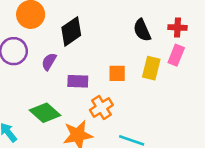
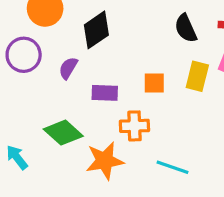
orange cross: (101, 108) -> (134, 126), turned 30

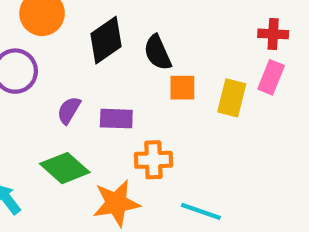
black semicircle: (186, 28) -> (158, 53), moved
purple semicircle: (68, 68) -> (69, 110), moved
orange square: (154, 83) -> (182, 88), moved

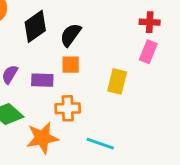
black semicircle: (158, 53) -> (71, 35), turned 60
orange square: (182, 88) -> (71, 65), moved
yellow rectangle: (232, 98) -> (117, 81), moved

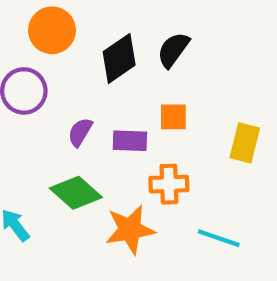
black semicircle: (71, 35) -> (173, 50), moved

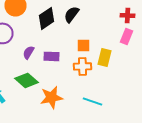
orange square: (173, 117) -> (84, 45), moved
orange cross: (169, 184) -> (82, 66), moved

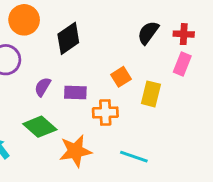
black semicircle: (72, 14) -> (148, 33), moved
orange square: (84, 45) -> (121, 77), turned -32
orange cross: (82, 66) -> (105, 112), moved

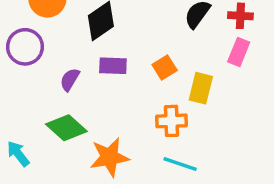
purple rectangle: (75, 93) -> (113, 66), moved
orange cross: (105, 112) -> (171, 121), moved

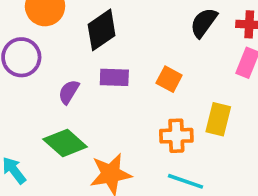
orange square: (165, 67) -> (169, 79), turned -30
yellow rectangle: (201, 88) -> (218, 119), moved

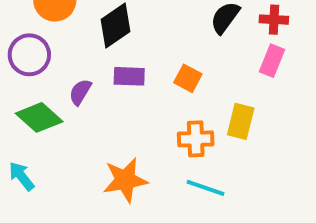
green diamond: (65, 143) -> (39, 117), moved

